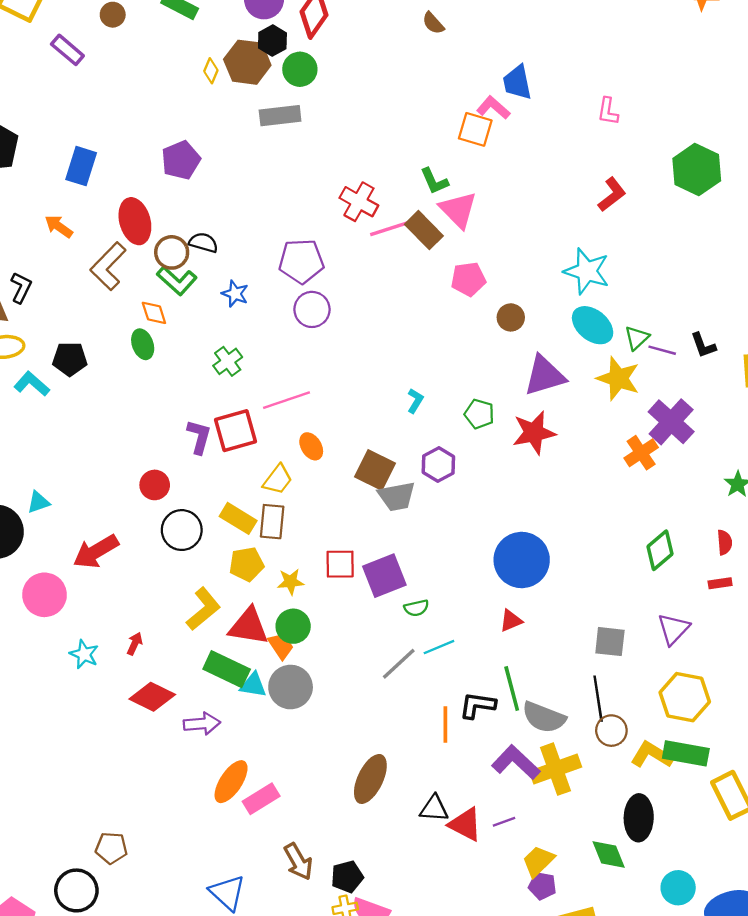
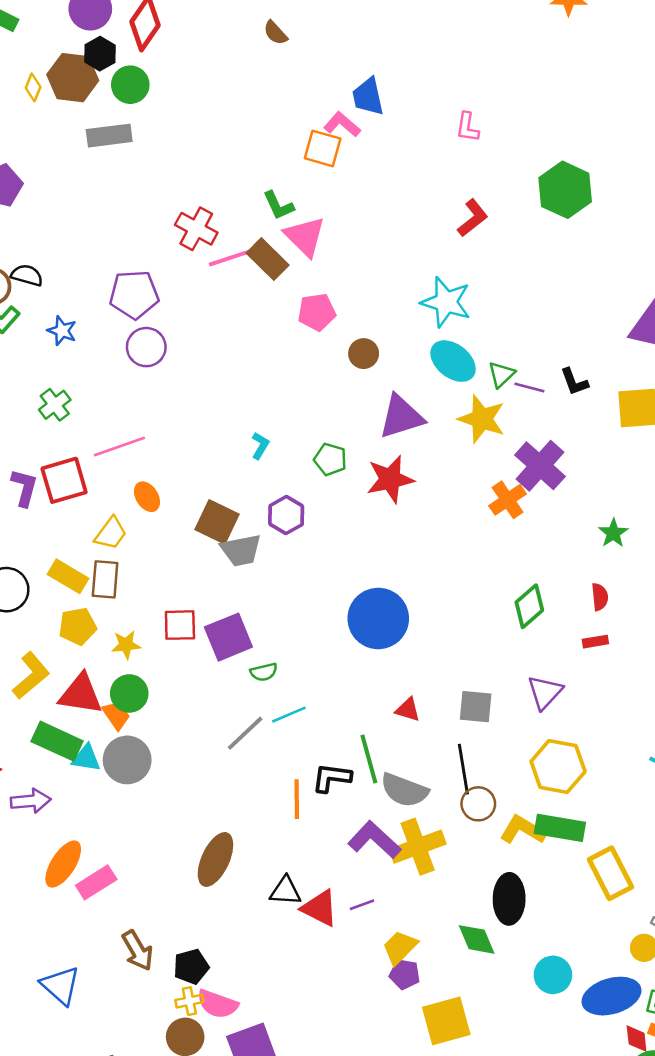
red triangle: (511, 621) -> (408, 710), moved, turned 40

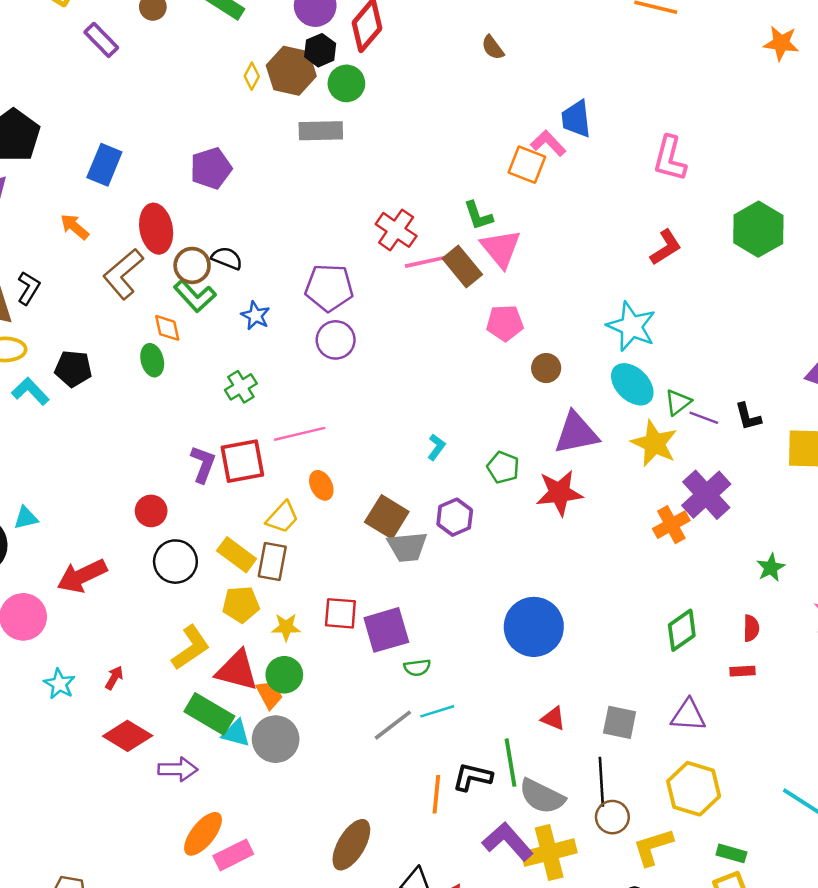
pink L-shape: (467, 127) -> (670, 159), size x1.5
purple triangle: (545, 692) -> (688, 715), turned 45
green rectangle: (560, 828) -> (731, 853), moved, size x0.6
yellow L-shape: (523, 830) -> (653, 847), turned -54

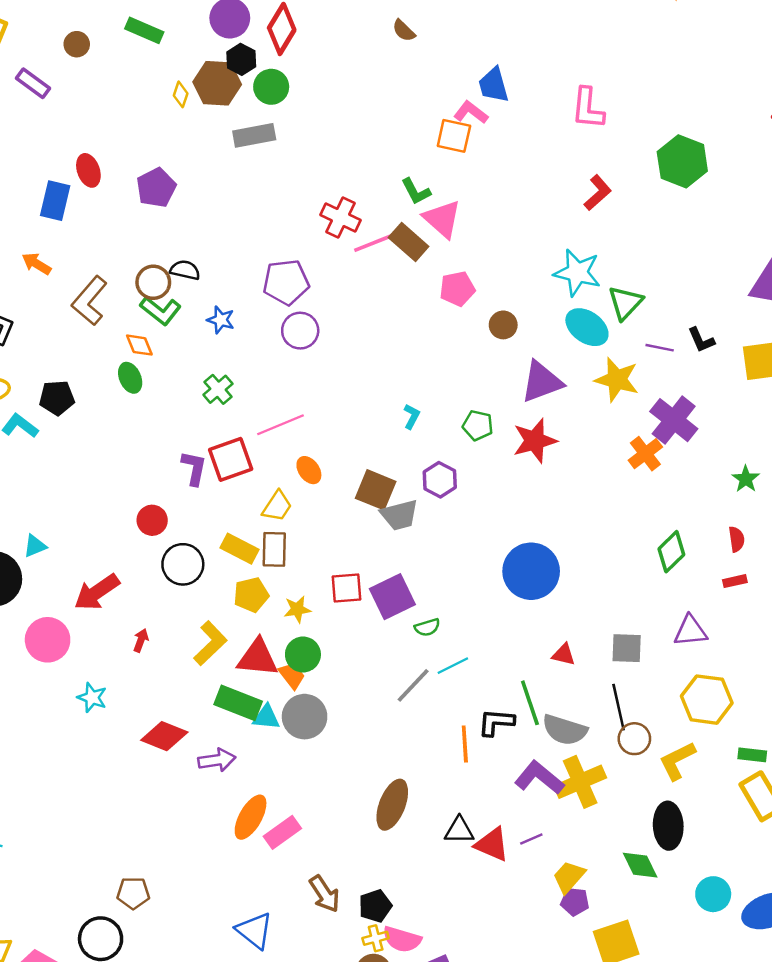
red ellipse: (156, 229) -> (88, 170), moved, size x0.7
green triangle: (678, 402) -> (625, 303), moved, size x1.4
red arrow: (114, 678) -> (141, 640), moved

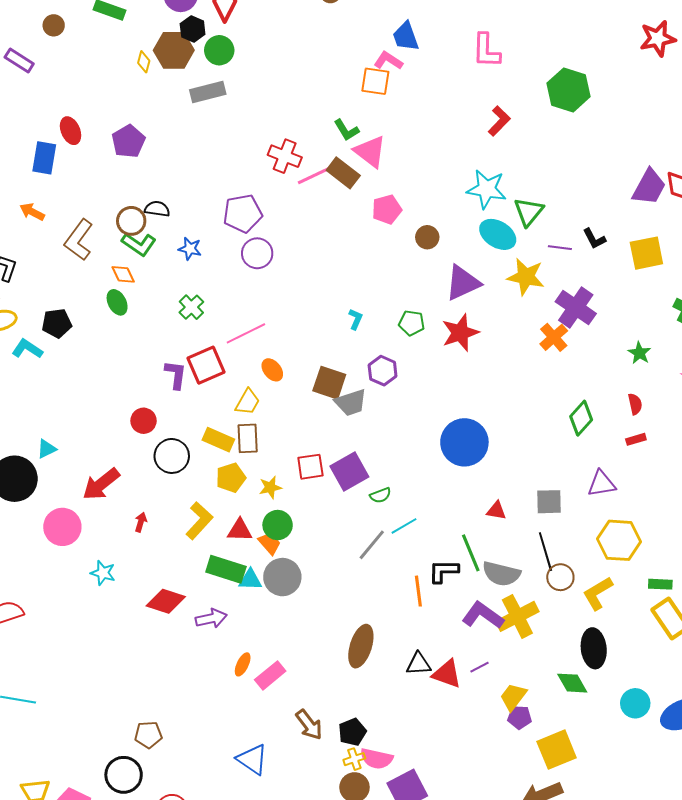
red triangle: (258, 658) -> (240, 530), size x0.7
orange ellipse: (251, 817) -> (243, 664), size x0.6

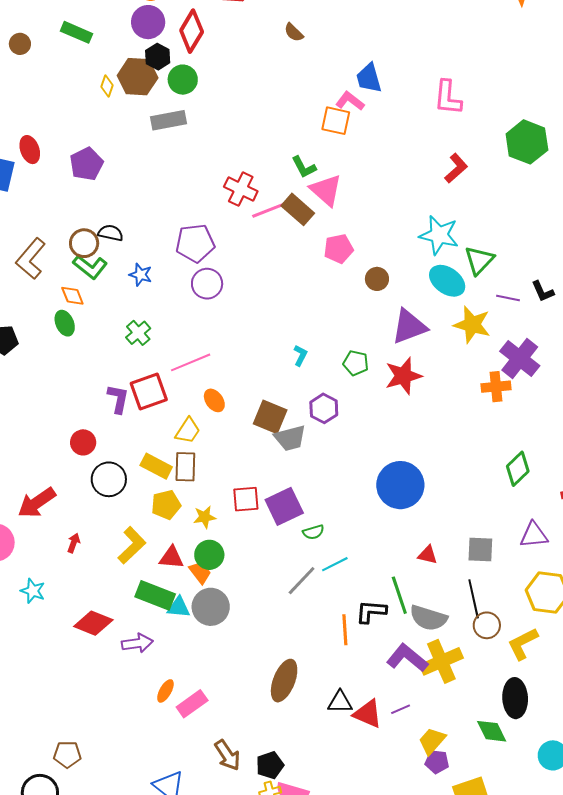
orange cross: (554, 337) -> (496, 387), turned 32

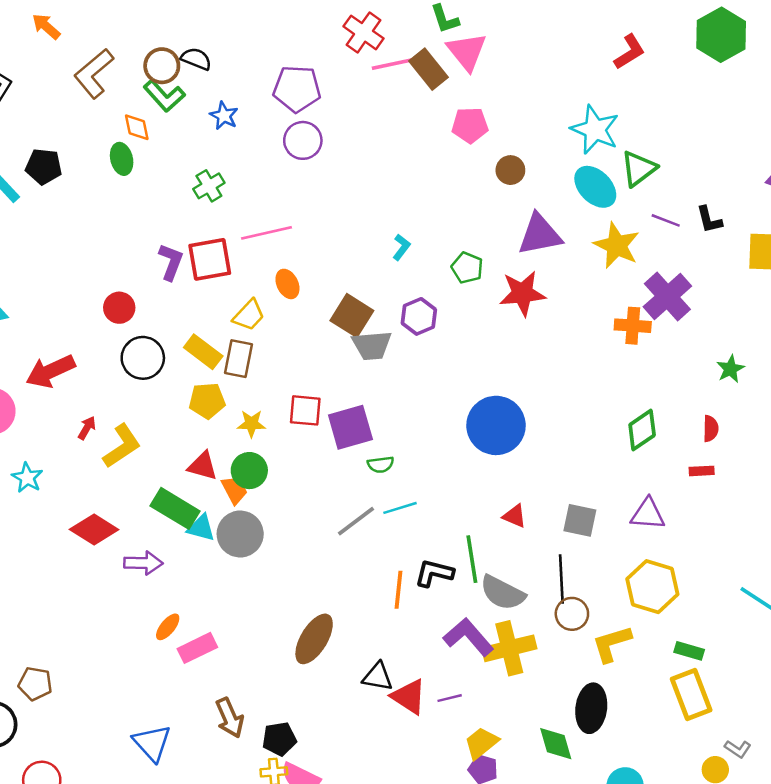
yellow L-shape: (132, 545) -> (122, 446), moved

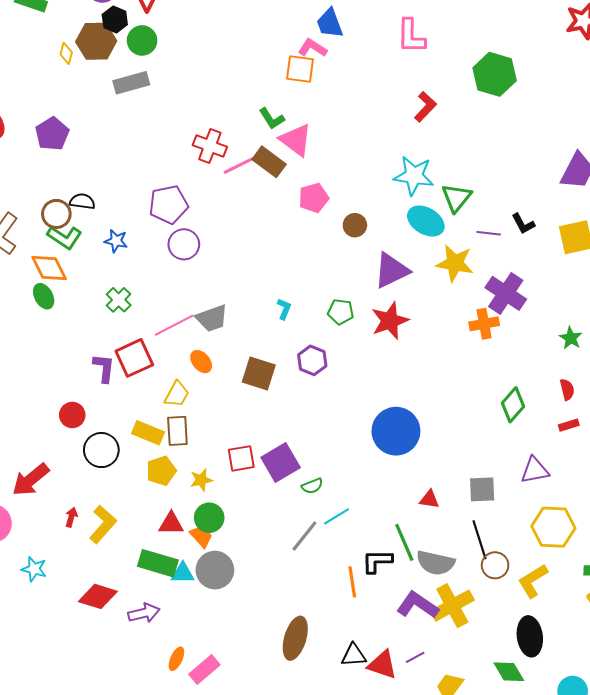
orange diamond: (137, 127) -> (49, 268), size x1.5
gray trapezoid: (372, 345) -> (212, 318), moved

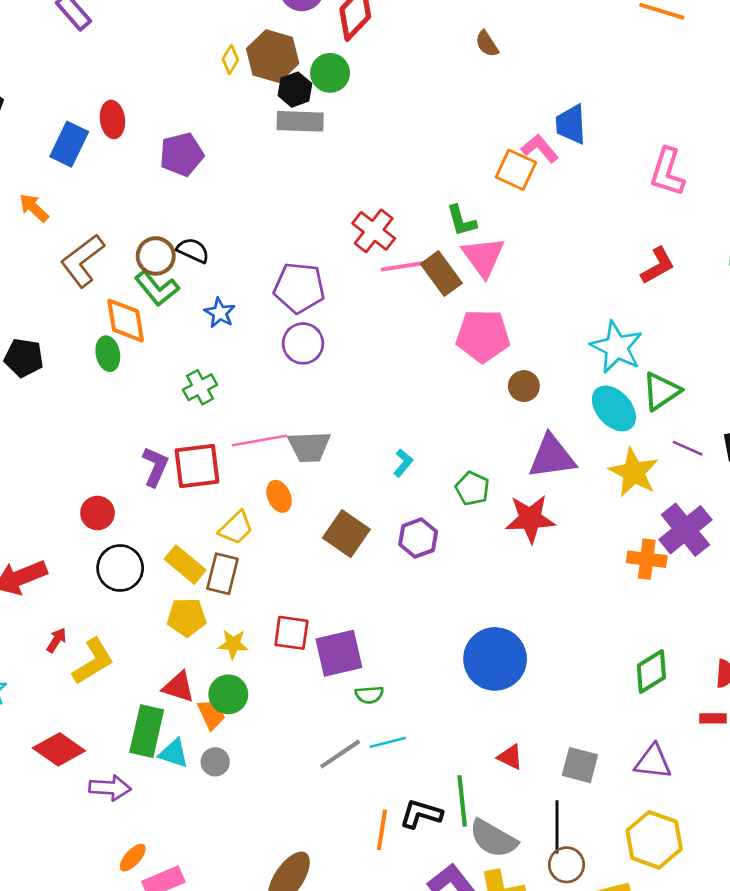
black hexagon: (115, 20) -> (295, 90), moved
pink pentagon: (314, 198) -> (483, 336), size x1.4
green rectangle: (158, 563) -> (147, 731), turned 69
gray circle: (215, 570) -> (215, 762), size x0.6

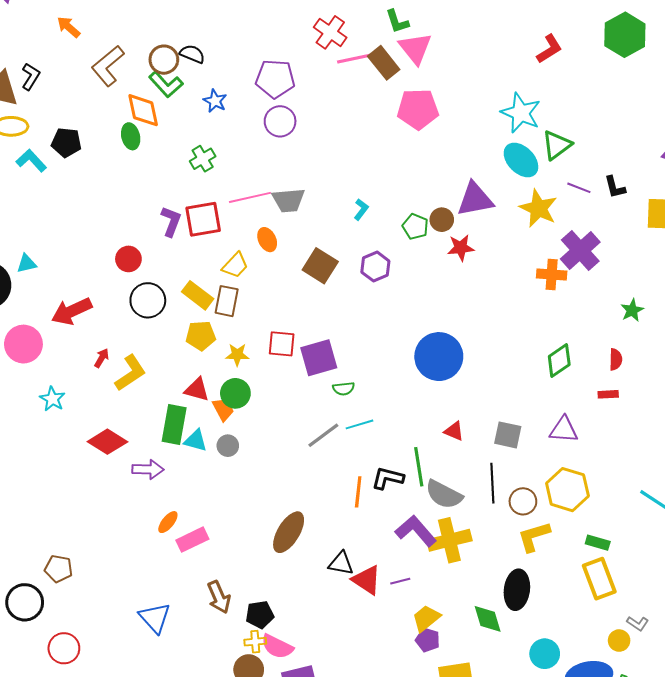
brown circle: (524, 386) -> (442, 220), moved
red star: (530, 519) -> (461, 248), size x0.7
brown circle: (567, 865) -> (523, 501), moved

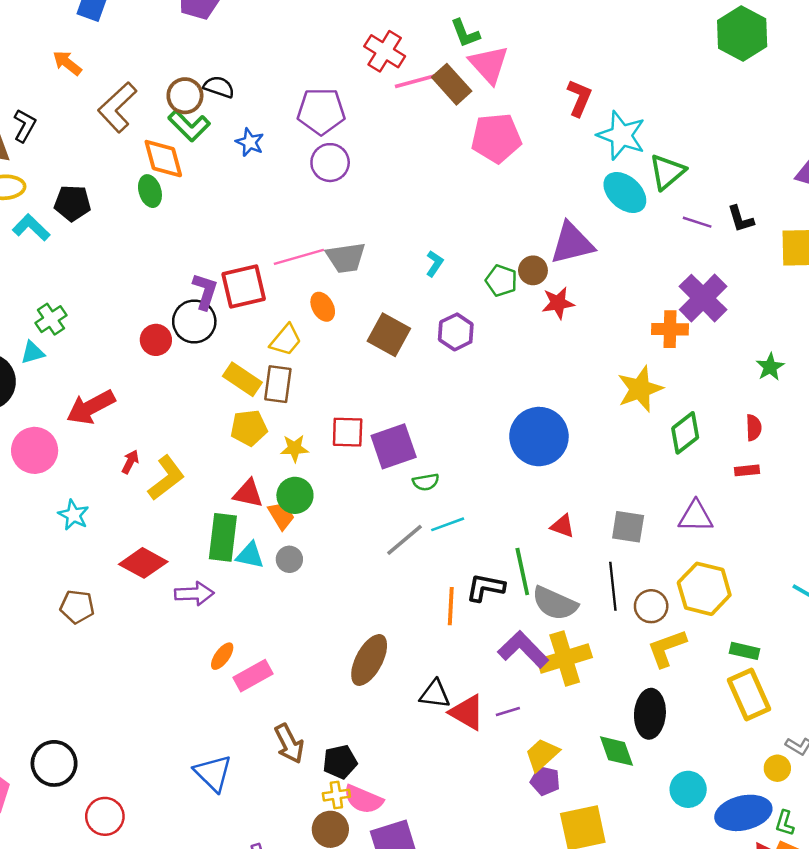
red L-shape: (549, 49) -> (579, 98), moved, turned -32
green cross: (203, 159) -> (51, 319), moved
yellow star: (538, 208) -> (640, 389), moved, turned 30
black circle: (148, 300) -> (194, 321), moved
brown pentagon: (59, 569) -> (77, 607), moved

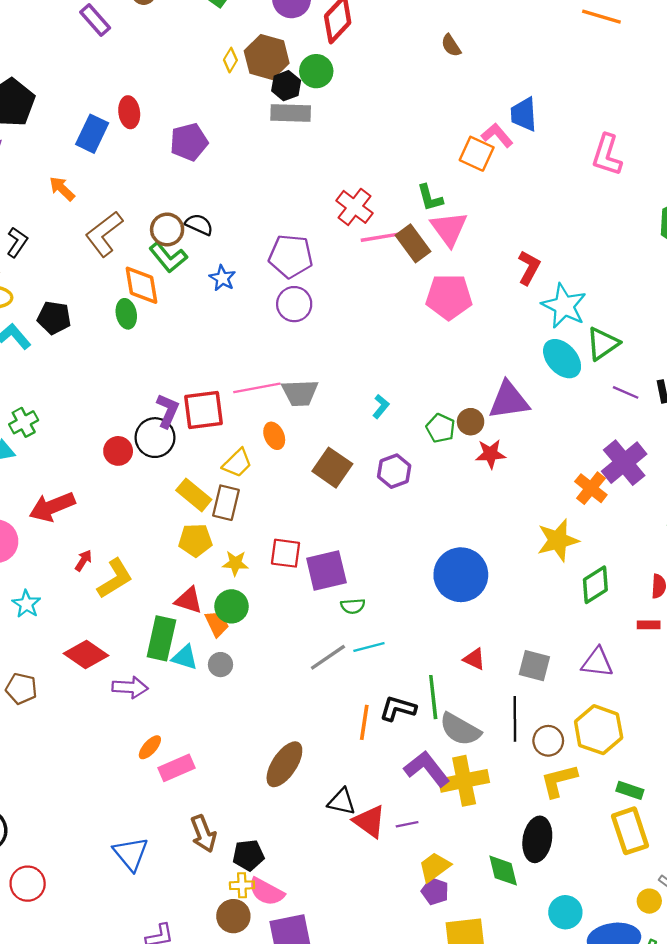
orange cross: (670, 329) -> (591, 488), turned 32

